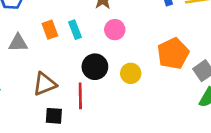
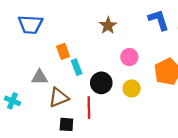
cyan rectangle: (75, 30) -> (77, 67), moved
pink circle: (115, 30) -> (129, 57), moved
gray triangle: (18, 43) -> (39, 77), moved

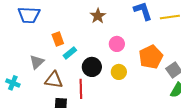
cyan rectangle: (77, 67) -> (70, 53), turned 72
gray triangle: (39, 77) -> (37, 62), turned -42
brown triangle: (59, 97) -> (54, 80), turned 30

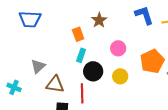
orange rectangle: (58, 39) -> (78, 34), moved
cyan rectangle: (70, 53) -> (81, 55), moved, turned -32

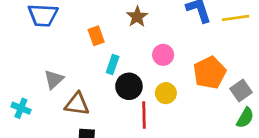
orange rectangle: (78, 34) -> (96, 36), moved
red line: (82, 93) -> (144, 115), moved

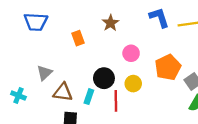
cyan rectangle: (113, 64) -> (89, 97), moved

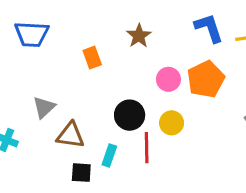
orange pentagon: (168, 67) -> (206, 79), moved
cyan rectangle: (89, 97) -> (109, 155), moved

